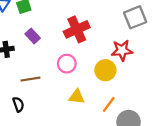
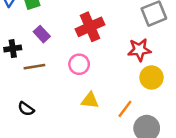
yellow circle: (105, 70) -> (152, 77), moved
brown line: (30, 79) -> (34, 67), moved
black semicircle: (18, 104) -> (26, 109), turned 144

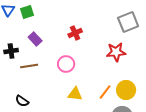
red cross: (90, 27) -> (75, 33), size x0.6
yellow circle: (152, 77) -> (126, 90), moved
orange line: (125, 109) -> (105, 92), moved

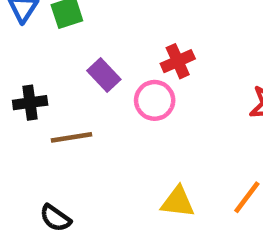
purple rectangle: (35, 39) -> (104, 75), moved
pink circle: (66, 64) -> (155, 100), moved

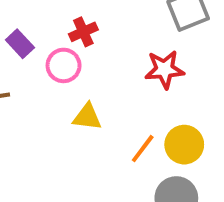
yellow triangle: (178, 202) -> (87, 117), moved

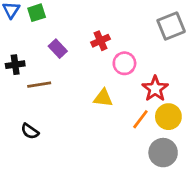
pink circle: (64, 65) -> (124, 63), moved
red star: (164, 69) -> (155, 89), moved, turned -30

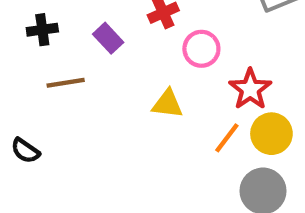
purple rectangle: (58, 49) -> (108, 38), moved
black cross: (15, 65) -> (42, 30), moved
black semicircle: (30, 131) -> (25, 151), moved

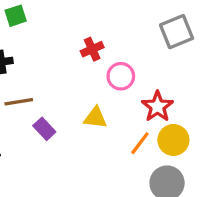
purple rectangle: (108, 38) -> (44, 129), moved

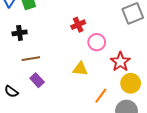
purple rectangle: (44, 129) -> (37, 80), moved
orange line: (140, 143) -> (101, 96), moved

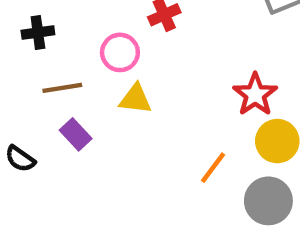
pink circle: (97, 42) -> (120, 52), moved
yellow triangle: (80, 69) -> (135, 99), moved

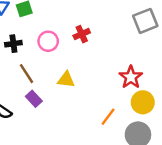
pink circle: (120, 52) -> (48, 41), moved
brown line: (62, 88) -> (27, 74), turned 66

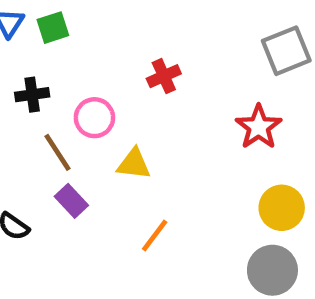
pink circle: (48, 41) -> (94, 118), moved
red star: (131, 77) -> (259, 127), moved
orange line: (108, 117) -> (155, 236), moved

